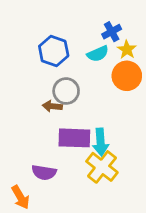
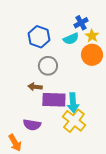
brown arrow: (52, 106) -> (35, 87), moved

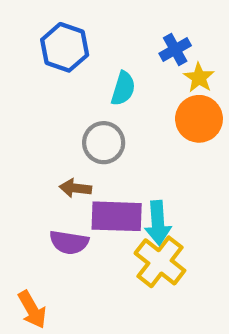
blue hexagon: (39, 37) -> (65, 47), moved
cyan semicircle: (71, 39) -> (123, 89), moved, turned -49
purple semicircle: (32, 125) -> (69, 242), moved

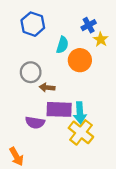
orange circle: (199, 119) -> (80, 60), moved
gray circle: (104, 143) -> (31, 72), moved
brown arrow: (75, 188) -> (47, 88), moved

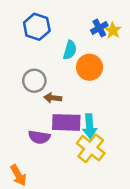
yellow star: (101, 39) -> (113, 30), moved

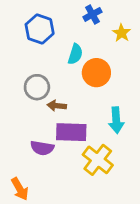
blue cross: (99, 28) -> (92, 14), moved
cyan arrow: (90, 126) -> (116, 120), moved

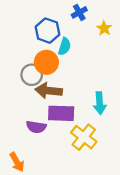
blue hexagon: (40, 29) -> (48, 31), moved
orange circle: (96, 73) -> (46, 62), moved
brown arrow: (57, 106) -> (49, 91), size x1.6

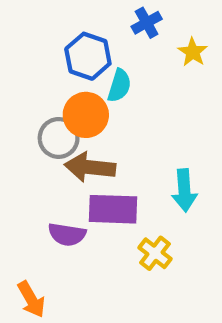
yellow cross: (84, 137) -> (155, 253), size x0.7

